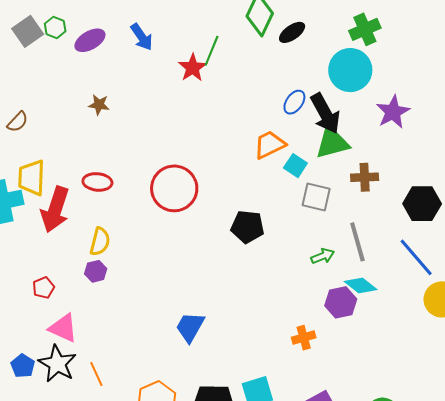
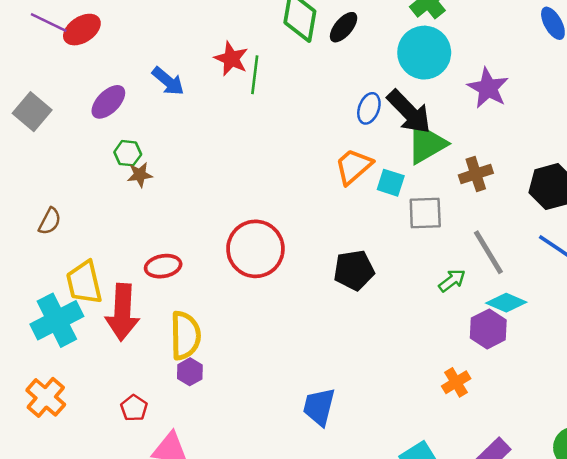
green hexagon: (55, 27) -> (128, 153), moved
red star: (193, 68) -> (231, 59), moved
yellow semicircle: (100, 242) -> (185, 335), size x1.4

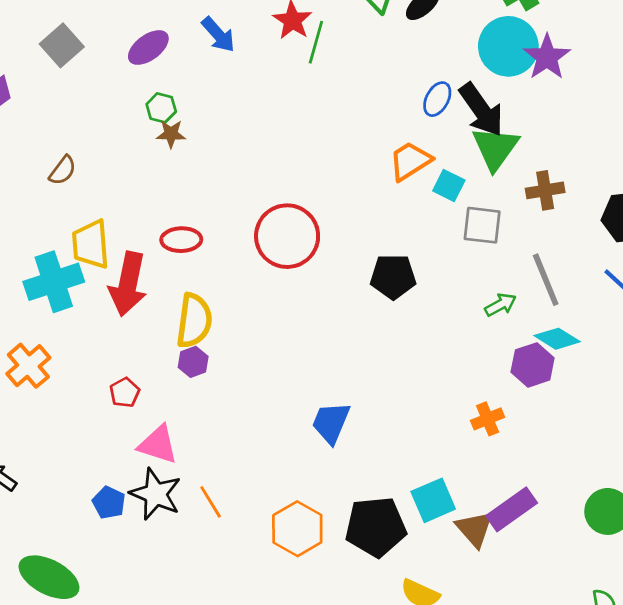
purple star: (488, 88) -> (547, 57), moved
green triangle: (426, 144) -> (495, 148), turned -33

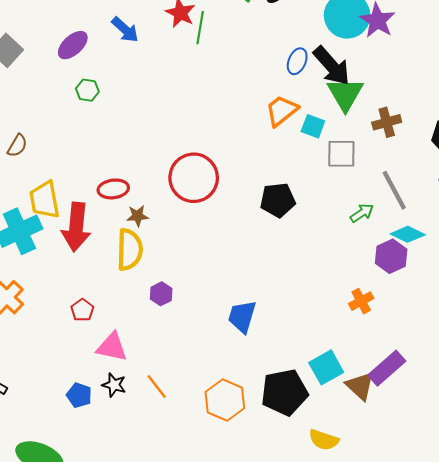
brown star: (171, 134) -> (137, 216), moved
purple hexagon: (193, 362) -> (161, 294), moved
black star: (156, 494) -> (114, 385), size x0.6

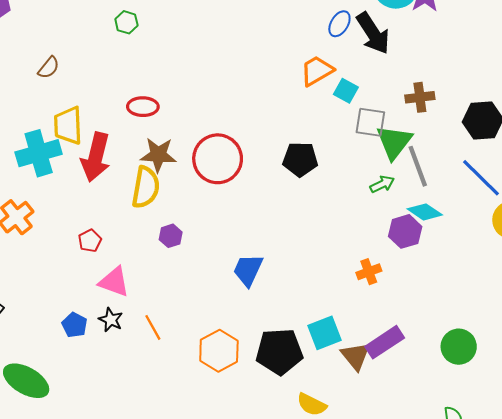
green triangle: (345, 94) -> (394, 142), moved
red circle: (194, 178) -> (218, 159), moved
red ellipse: (113, 189) -> (143, 107), moved
brown star: (137, 216) -> (158, 155), size x1.6

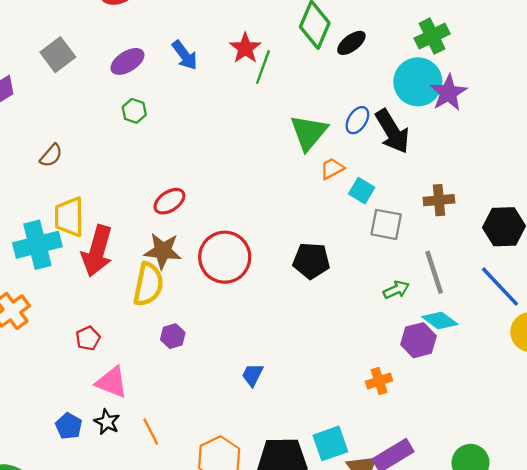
orange trapezoid: (317, 71) -> (332, 169), size x0.7
red ellipse: (143, 107) -> (169, 201), moved, turned -36
green triangle: (394, 142) -> (309, 132), moved
blue trapezoid: (248, 270) -> (253, 375), size x0.7

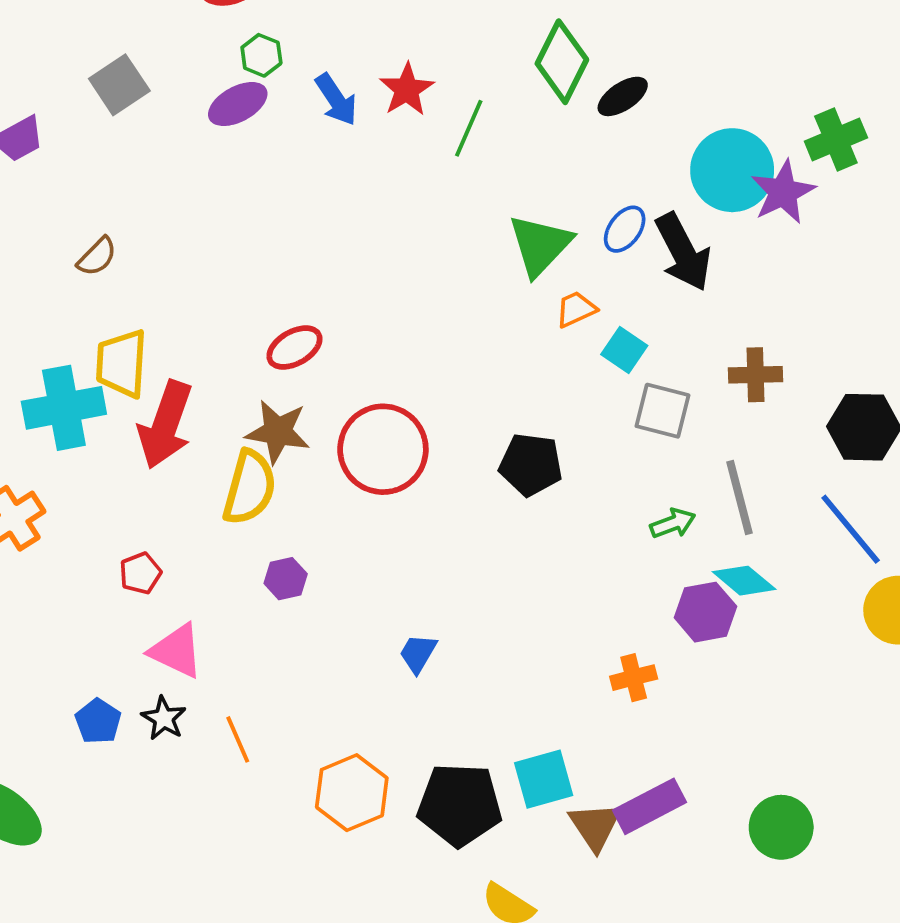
green cross: (432, 36) -> (836, 139), moved
red star: (245, 48) -> (407, 90), moved
green hexagon: (134, 111) -> (261, 55), moved

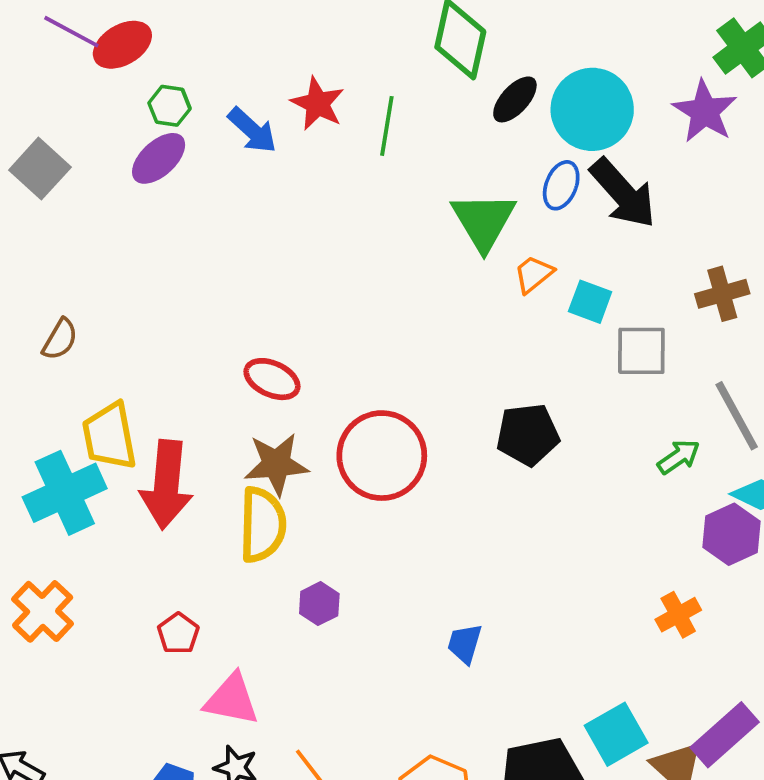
black ellipse: (623, 96) -> (515, 99), moved
cyan circle: (732, 170) -> (592, 109), moved
red ellipse: (294, 348) -> (272, 379), turned 68

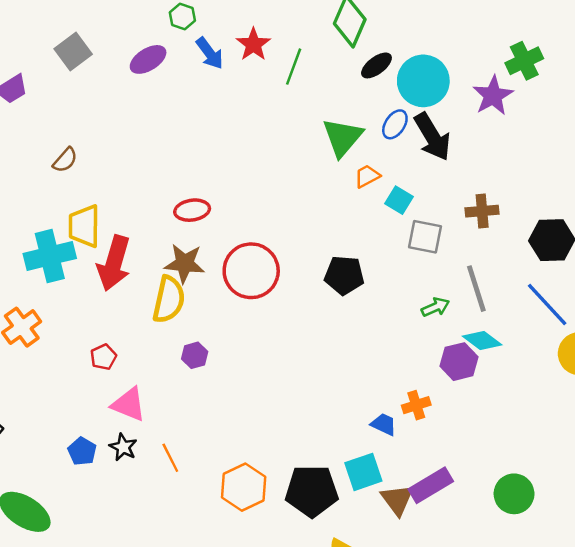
green hexagon: (170, 106) -> (182, 16), moved
red ellipse: (272, 379) -> (192, 210), turned -44
blue trapezoid: (465, 644) -> (384, 424), moved, turned 88

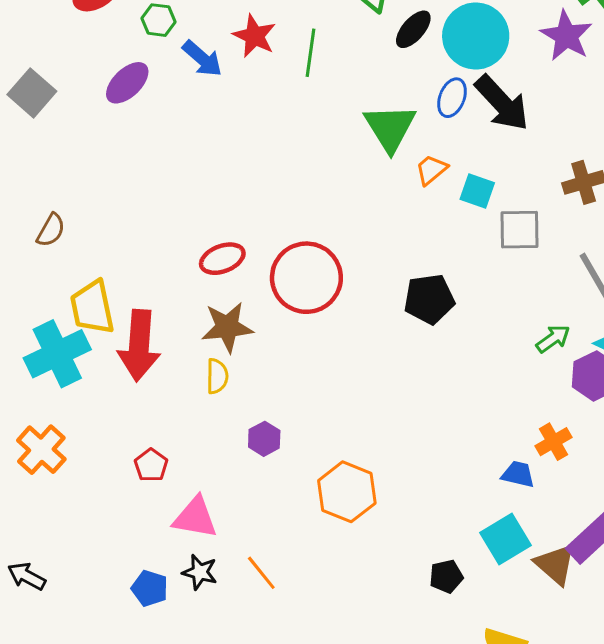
red circle: (251, 271) -> (306, 278), moved
yellow semicircle: (169, 299) -> (217, 376), size x0.6
green arrow: (435, 307) -> (553, 339), moved
orange hexagon: (244, 487) -> (347, 492), moved
black pentagon: (312, 491) -> (446, 576), size x0.5

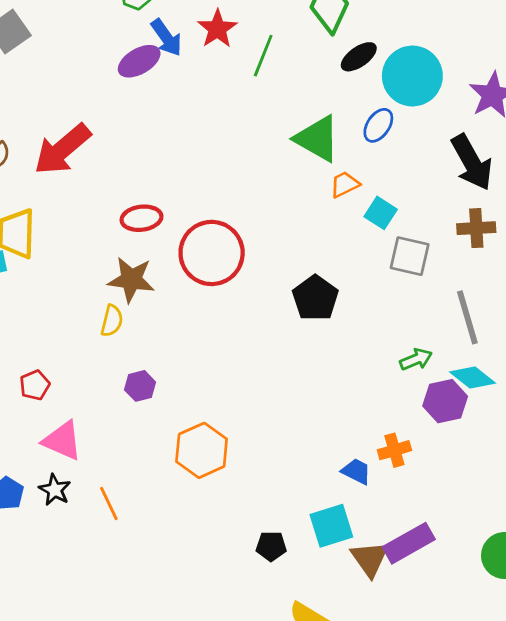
purple ellipse: (127, 83) -> (139, 61), moved
black arrow: (502, 103) -> (472, 162), moved
green triangle: (390, 128) -> (317, 139), turned -42
black pentagon: (429, 299) -> (315, 298), turned 30
red arrow: (139, 345) -> (62, 149), moved, turned 32

